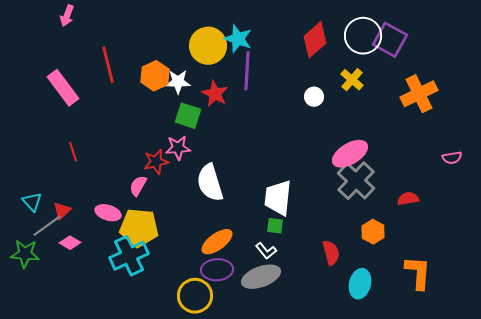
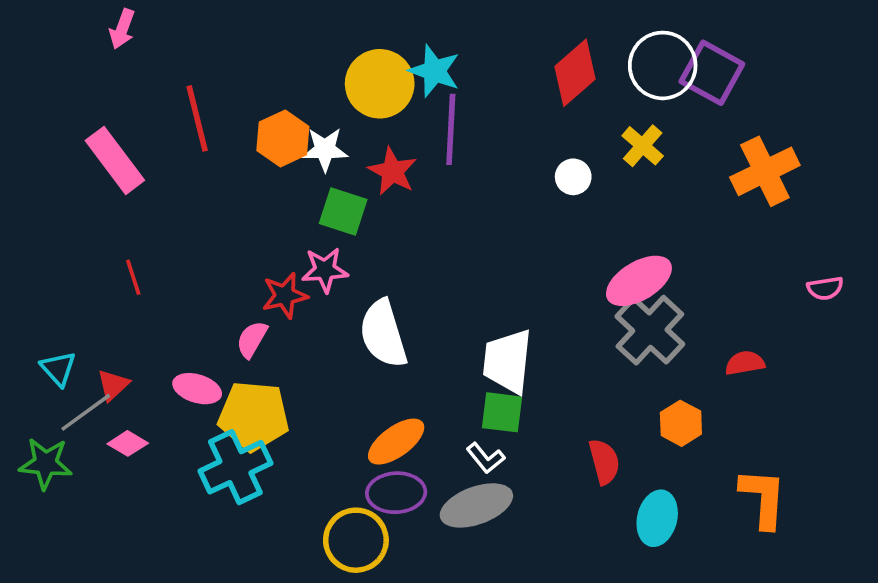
green square: (275, 226) -> (502, 412), size x1.4

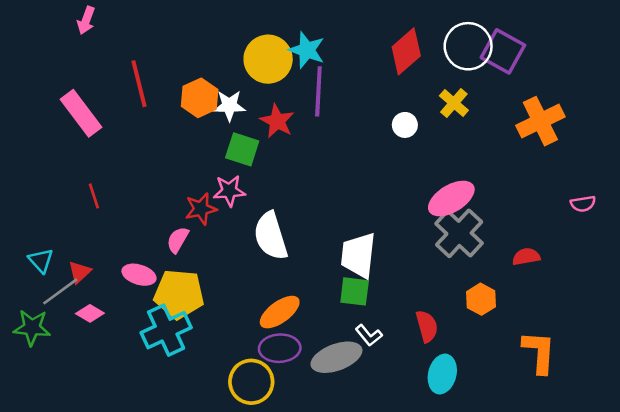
white L-shape: (486, 458) -> (369, 335), moved
cyan ellipse: (657, 518) -> (442, 374), moved

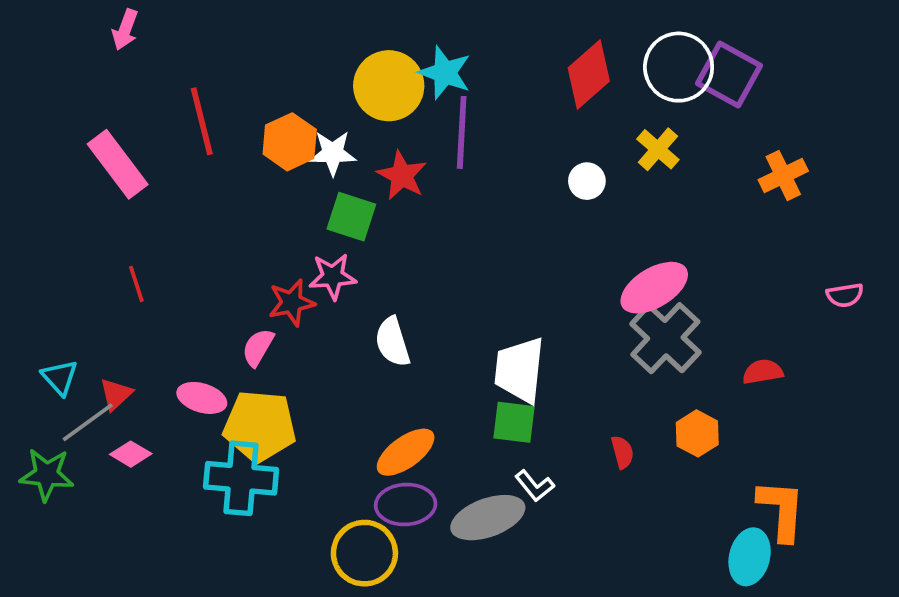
orange cross: (540, 121) -> (783, 175), size x0.7
white semicircle: (271, 236) -> (392, 342), size x0.7
red semicircle: (427, 326) -> (622, 452), moved, size x0.7
cyan cross: (166, 330) -> (241, 478), turned 30
cyan ellipse: (442, 374) -> (750, 557), moved

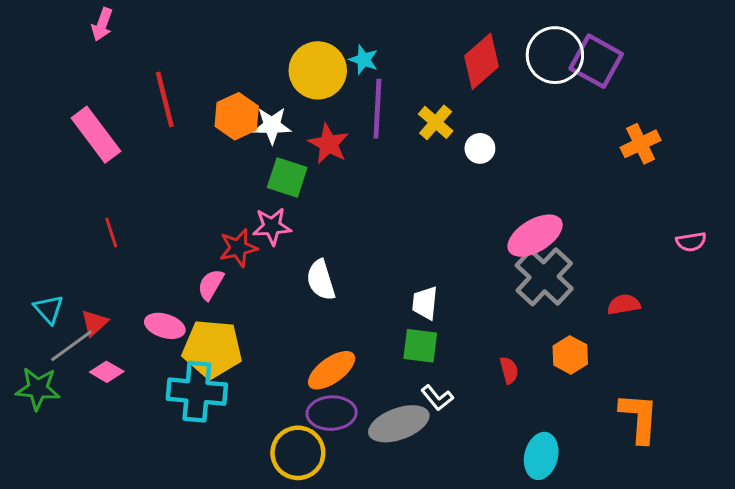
cyan star: (445, 73) -> (364, 60), size x0.7
yellow cross: (658, 149) -> (436, 122), moved
white trapezoid: (520, 370) -> (425, 303), size x0.6
cyan ellipse: (750, 557) -> (541, 456), moved

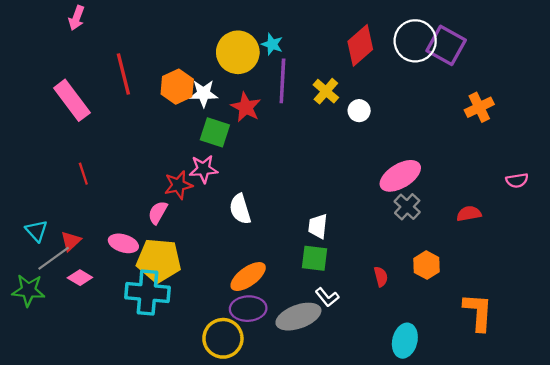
gray cross: (544, 277) -> (407, 207), size x0.6
red semicircle: (624, 304) -> (469, 214), moved

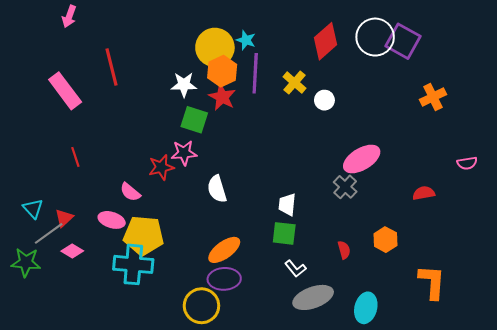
orange hexagon: (177, 87) -> (222, 71), moved
gray cross: (407, 207) -> (345, 187), moved
pink semicircle: (158, 212) -> (130, 192), moved, turned -80
gray ellipse: (298, 317) -> (313, 297), moved

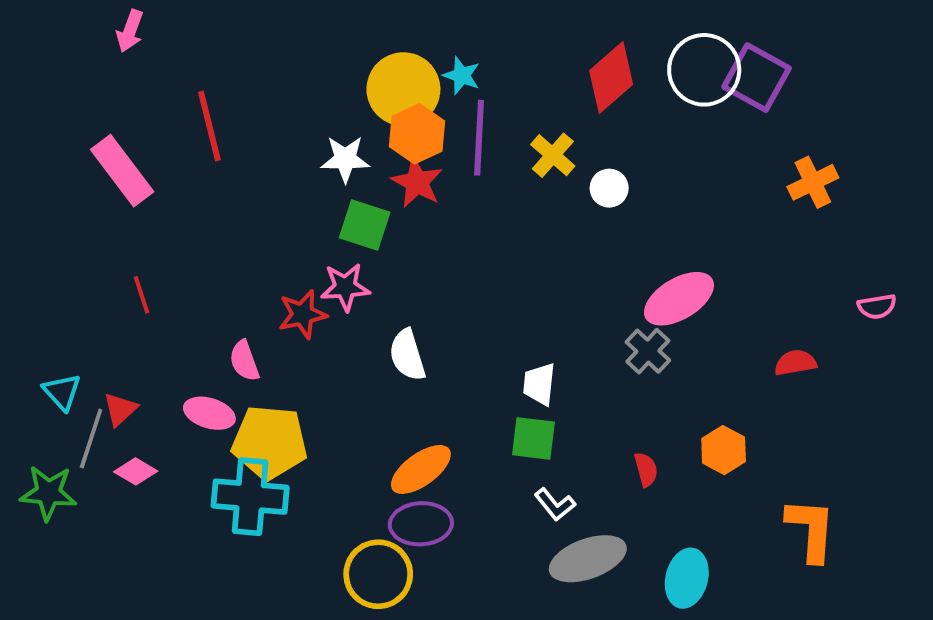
pink semicircle: (130, 192) -> (244, 361), turned 30
gray line: (49, 233) -> (91, 438), turned -36

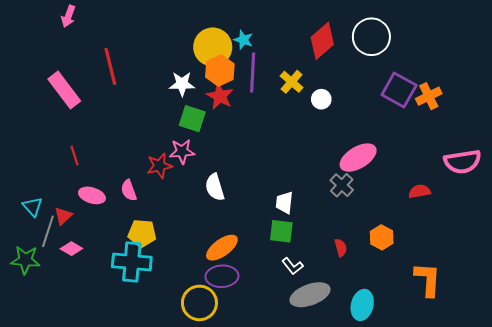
purple square: (757, 78) -> (399, 90), moved
pink semicircle: (877, 306) -> (463, 162), size x1.8
pink ellipse: (209, 413) -> (92, 195), moved
yellow pentagon: (270, 442) -> (142, 233), size x0.7

